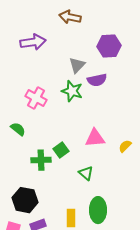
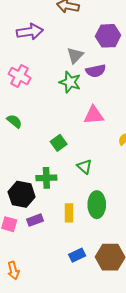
pink cross: (36, 98) -> (20, 76), moved
pink triangle: (95, 138) -> (94, 115), moved
green cross: (41, 160) -> (46, 178), moved

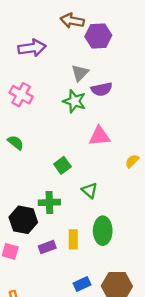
purple hexagon: (108, 36) -> (98, 36), moved
purple rectangle: (35, 220) -> (47, 247), moved

